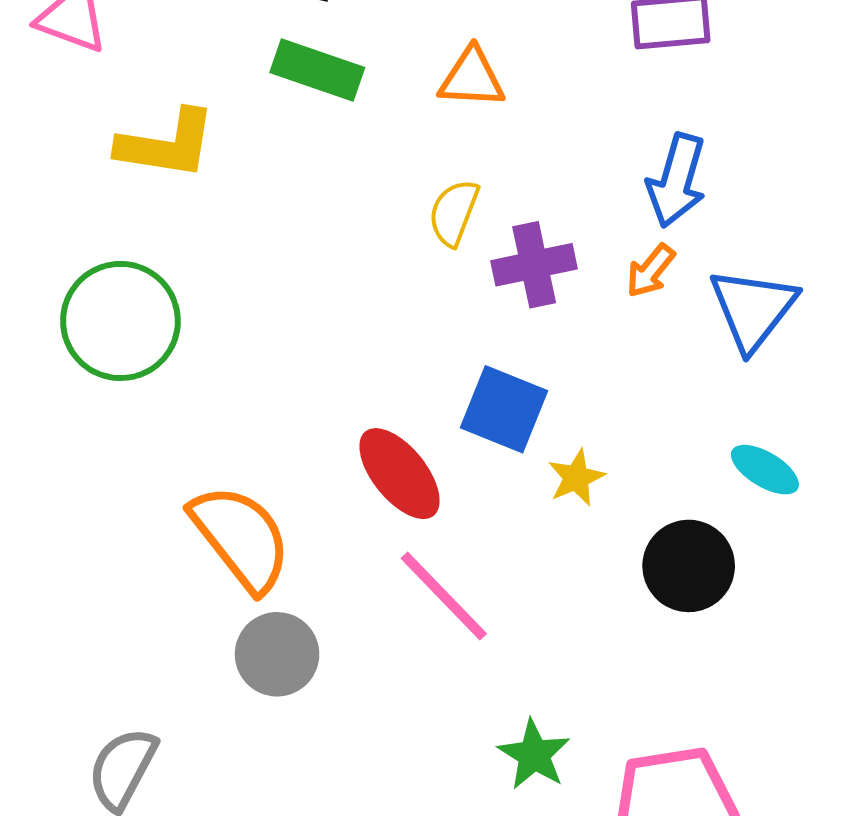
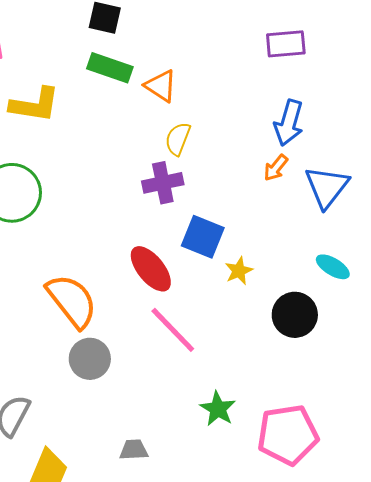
orange triangle: (472, 78) -> (161, 86), moved, turned 30
purple cross: (534, 265) -> (163, 183), moved

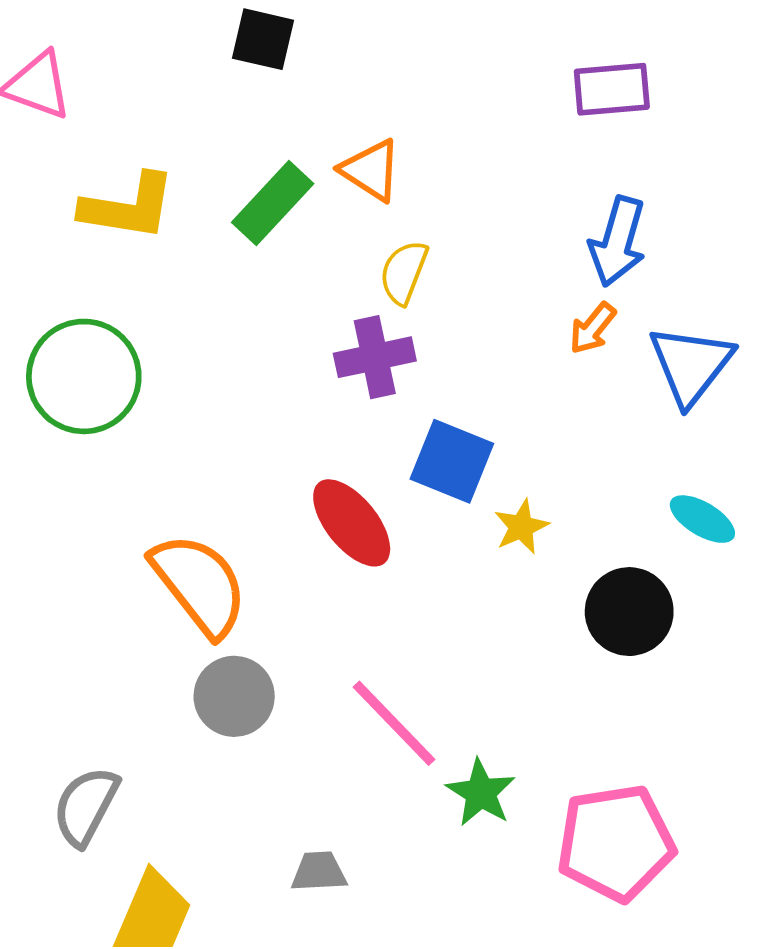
green rectangle: (110, 68) -> (273, 203), moved, turned -66
pink line: (173, 330) -> (394, 723), moved

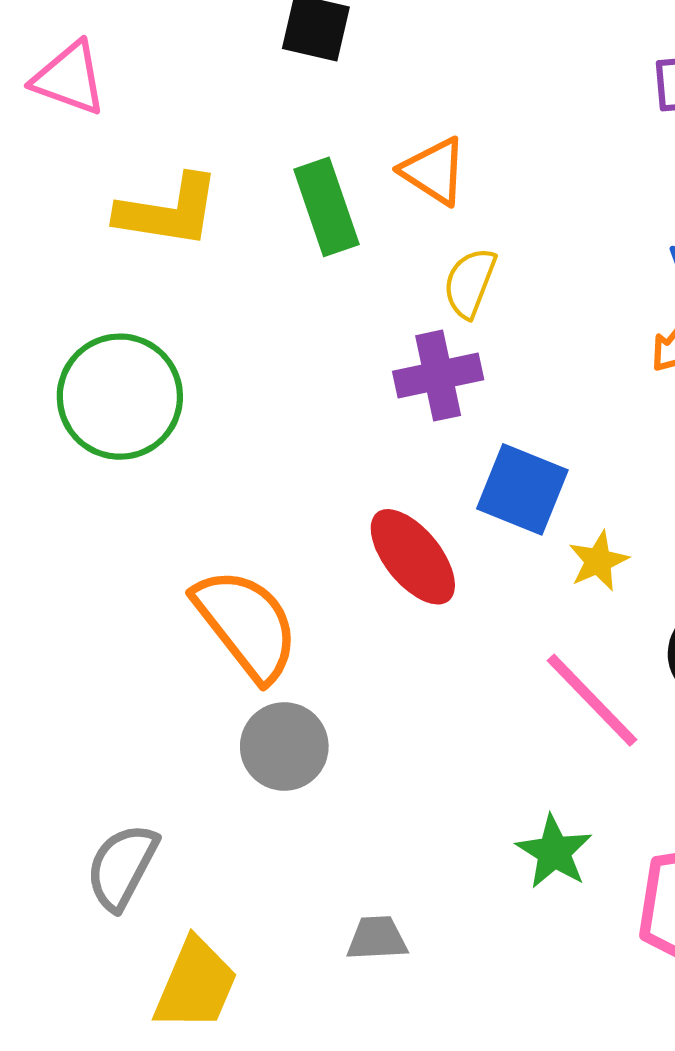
green rectangle: (273, 203) -> (326, 207), turned -62
pink line: (394, 723) -> (592, 700), moved

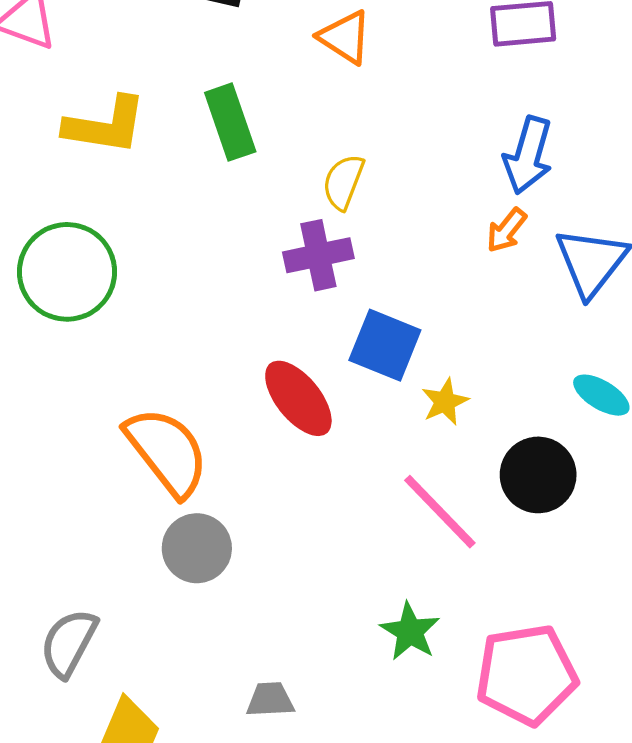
orange triangle: (434, 171) -> (345, 37), moved

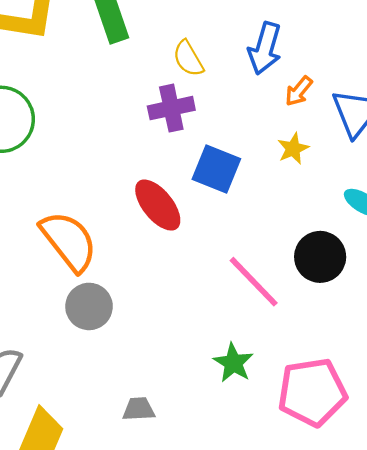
blue arrow: (528, 155) -> (265, 48), moved
yellow semicircle: (343, 182) -> (188, 58), turned -51
yellow star: (445, 402) -> (293, 149), moved

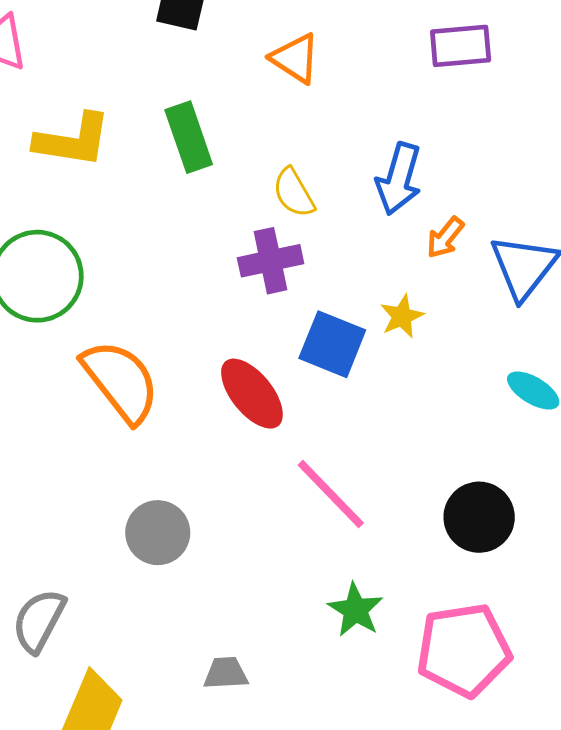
yellow star: (293, 149) -> (402, 316), moved
orange semicircle: (69, 241) -> (121, 381), moved
black circle: (320, 257) -> (479, 517), moved
pink line: (254, 282) -> (331, 494), moved

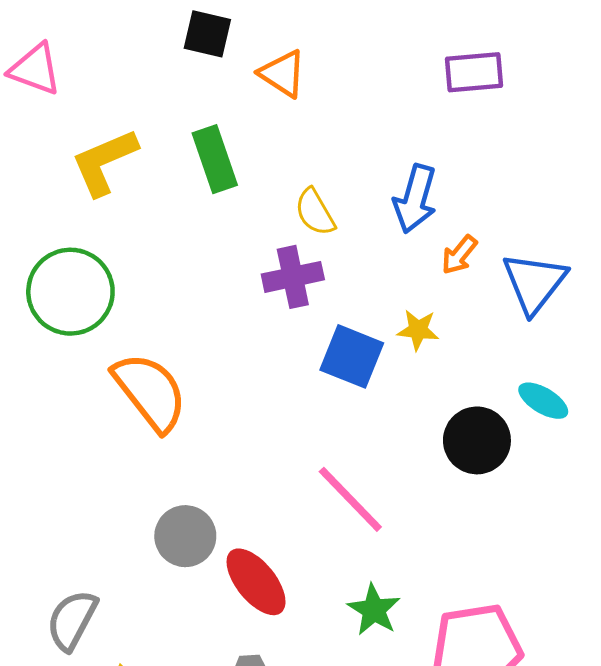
orange triangle: (295, 58) -> (283, 74), moved
yellow L-shape: (73, 140) -> (104, 162), turned 148
yellow star: (402, 316) -> (418, 330), turned 30
red ellipse: (252, 394) -> (256, 582), moved
black circle: (479, 517) -> (477, 440), moved

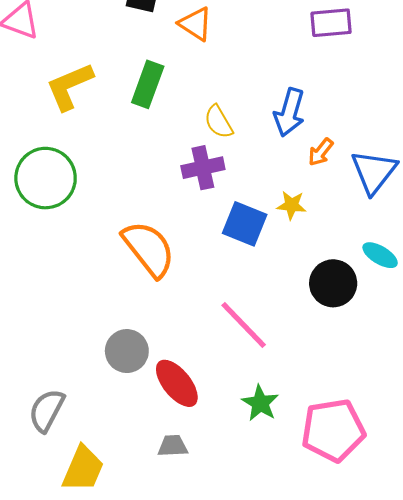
green rectangle: (215, 159) -> (148, 84), turned 39
orange semicircle: (150, 392) -> (149, 249), moved

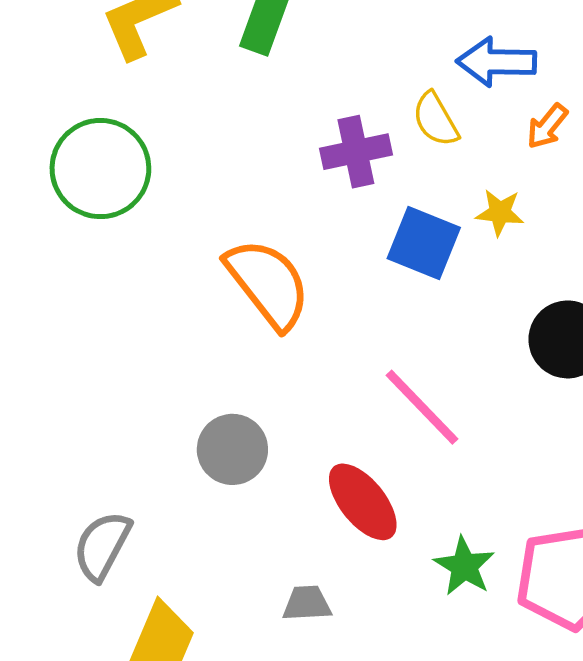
blue arrow: (289, 112) -> (496, 62), turned 75
yellow semicircle: (219, 122) -> (436, 119), moved
red ellipse: (177, 383) -> (363, 502), moved
green star: (260, 403) -> (464, 566), moved

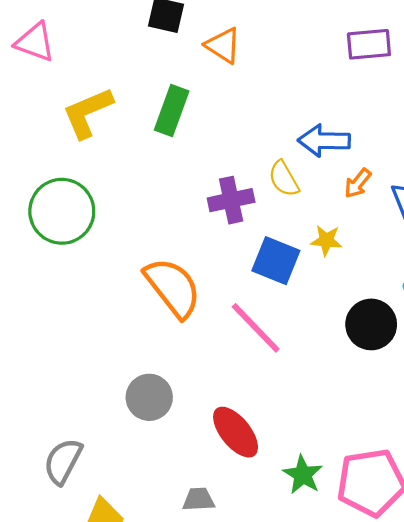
pink line: (422, 407) -> (256, 328), moved

